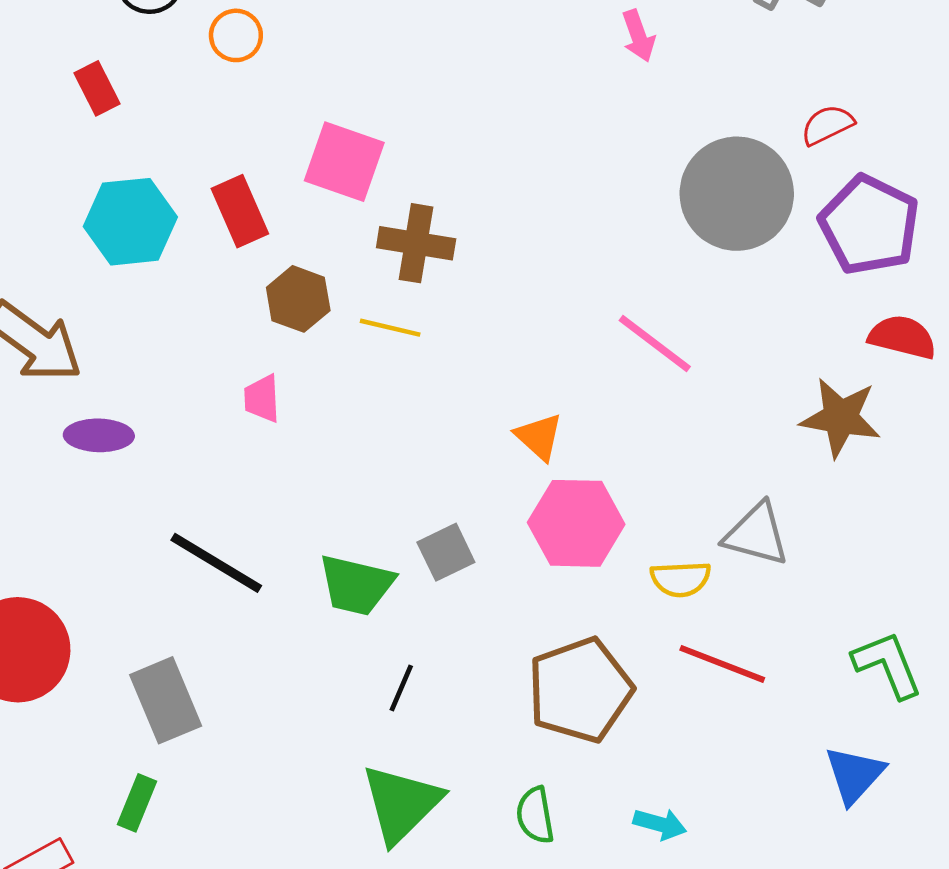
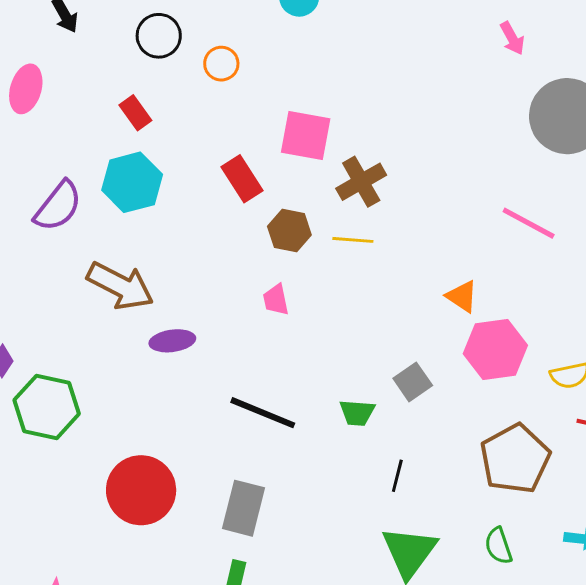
pink arrow: (638, 36) -> (512, 38), moved
cyan hexagon: (130, 222) -> (132, 182), moved
brown cross: (416, 243) -> (361, 182), turned -30
green trapezoid: (356, 585) -> (357, 413), size x0.7
gray rectangle: (166, 700) -> (244, 508), turned 46

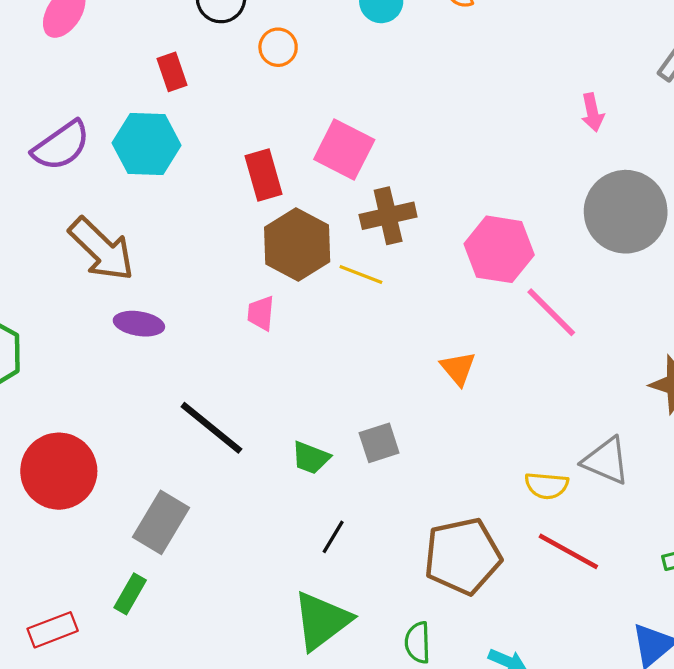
brown hexagon: (289, 231) -> (297, 244), size x1.5
pink hexagon: (495, 350) -> (499, 249), moved

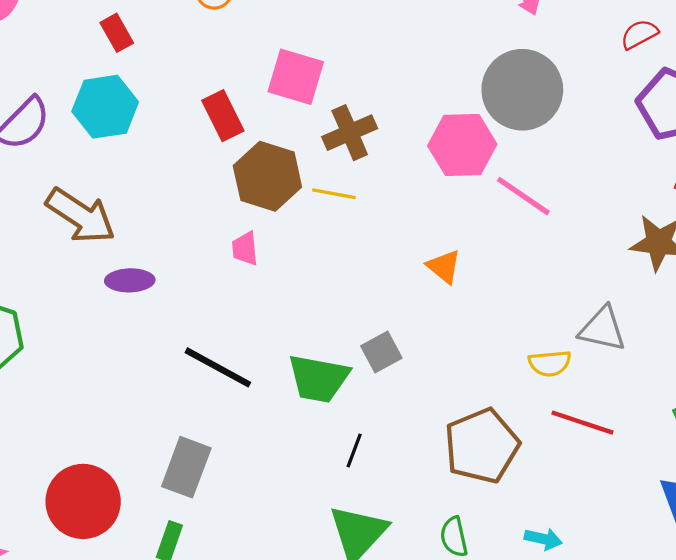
gray circle: (626, 212) -> (522, 90), moved
green trapezoid: (311, 458) -> (319, 378), size x1.6
red circle: (59, 471) -> (83, 501), moved

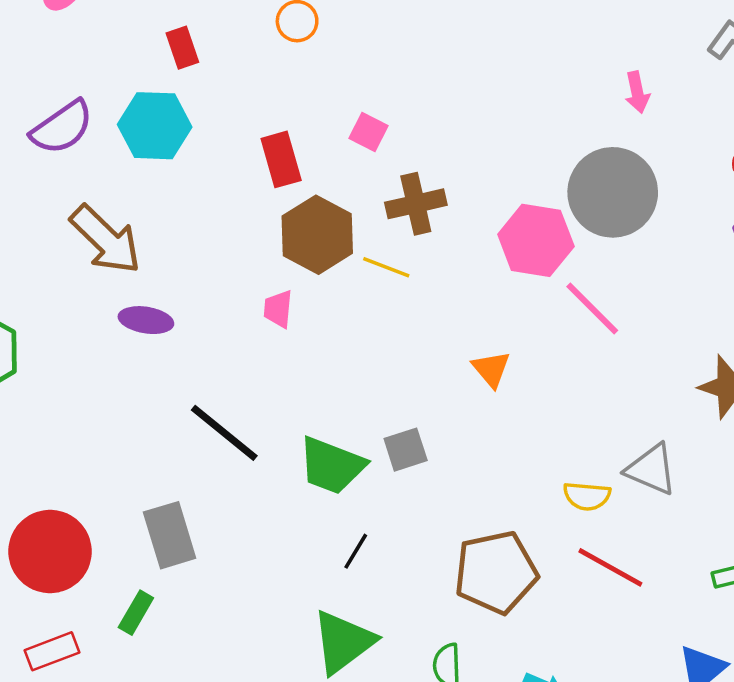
pink square: (296, 77) -> (368, 132), size x0.6
gray rectangle: (186, 467) -> (170, 535), turned -48

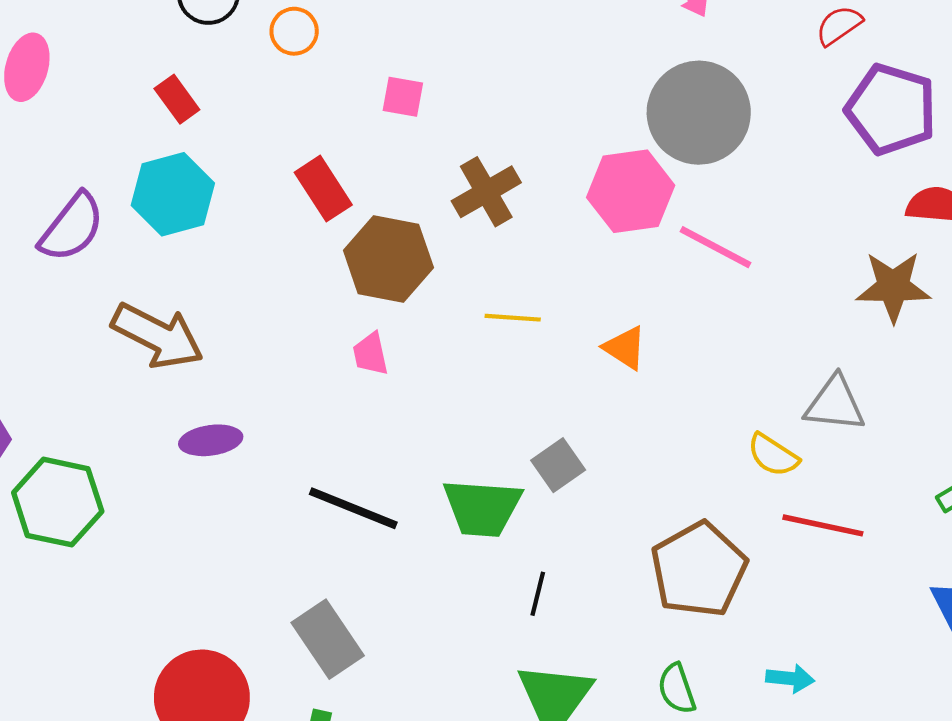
pink square: (368, 132) -> (403, 97), moved
yellow line: (386, 267) -> (513, 318), moved
purple ellipse: (146, 320) -> (211, 440), moved
yellow semicircle: (587, 496) -> (773, 455), turned 45

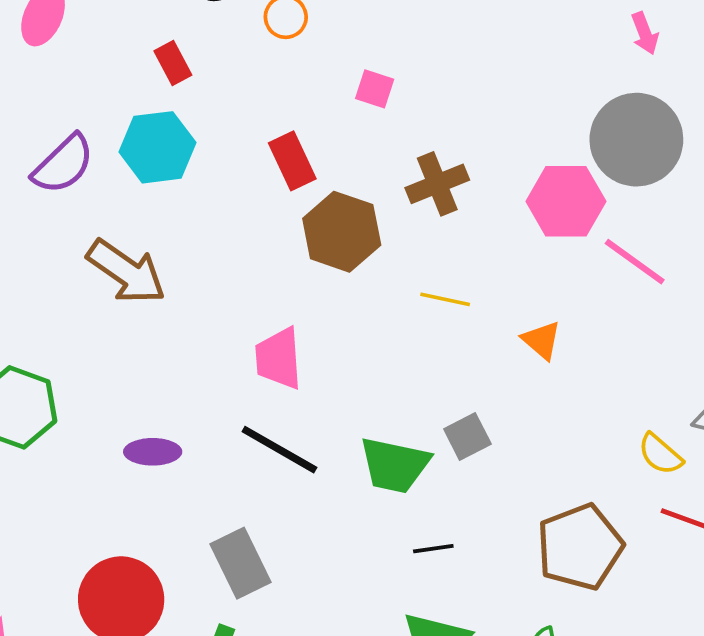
pink trapezoid: (370, 354) -> (279, 358), moved, size x1.6
purple ellipse: (211, 440) -> (153, 452), moved
black line: (538, 594) -> (433, 549), turned 60

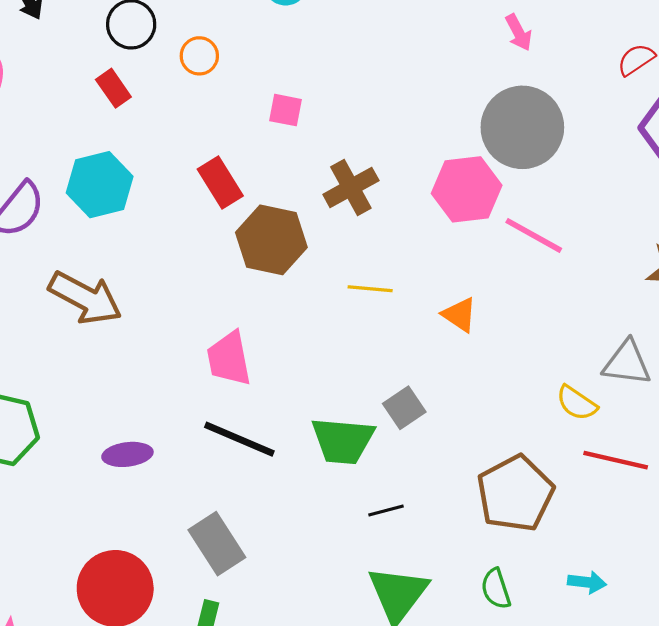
red rectangle: (173, 63) -> (113, 88), moved

